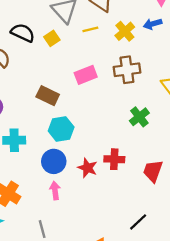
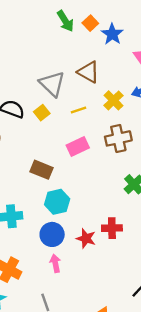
yellow line: (90, 29) -> (78, 110), moved

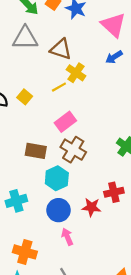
gray triangle: (52, 84) -> (25, 38), moved, turned -32
yellow cross: (114, 100) -> (76, 73), moved
brown cross: (118, 138) -> (73, 150), moved, turned -35

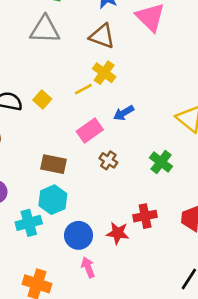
brown triangle: (61, 49) -> (102, 36), moved
blue arrow: (114, 57) -> (124, 113), moved
brown cross: (73, 150) -> (108, 160), moved, size x0.6
cyan hexagon: (57, 178) -> (53, 200), moved

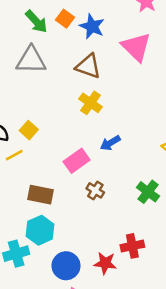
yellow line: (83, 89) -> (14, 155), moved

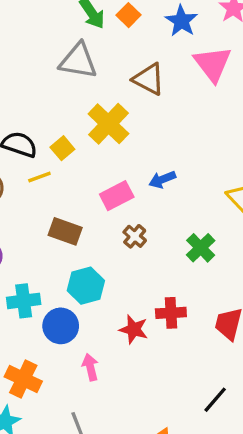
blue star: (92, 26) -> (181, 21), moved
yellow cross: (90, 103) -> (108, 124), moved, size x1.4
cyan hexagon: (40, 230) -> (86, 286), moved
blue circle: (66, 266) -> (61, 326), moved

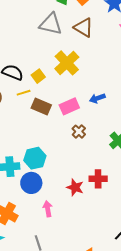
brown triangle: (149, 79) -> (84, 27), moved
brown rectangle: (65, 231) -> (41, 107), moved
cyan hexagon: (86, 286) -> (35, 158), moved

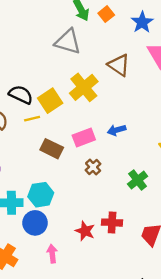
brown triangle: (84, 27) -> (119, 65), moved
yellow square: (38, 76) -> (50, 101), size x1.5
brown rectangle: (41, 107) -> (52, 149), moved

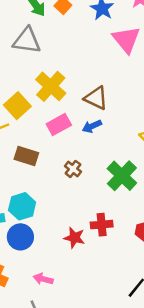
brown triangle: (119, 65) -> (96, 98), moved
pink rectangle: (84, 138) -> (59, 125), moved
green cross: (138, 180) -> (122, 176), size x1.4
pink arrow: (52, 254) -> (43, 279), moved, turned -60

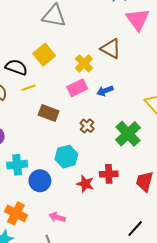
yellow cross: (51, 86) -> (84, 63), moved, size x0.7
brown triangle: (96, 98) -> (111, 49), moved
yellow square: (17, 106) -> (44, 55), moved
cyan hexagon: (22, 206) -> (66, 157), moved

